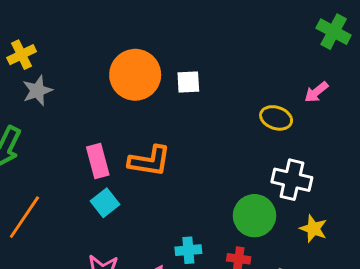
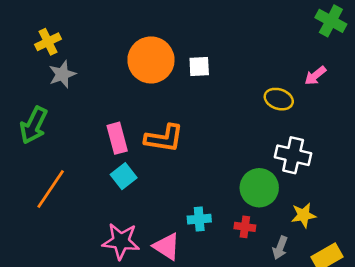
yellow star: (313, 229) -> (304, 215), moved, turned -30

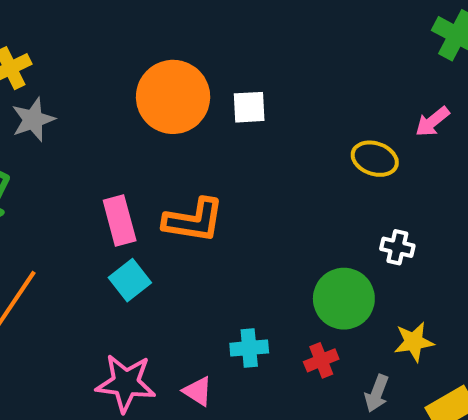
white cross: (293, 155) -> (397, 247), size x0.6
red cross: (245, 227) -> (321, 360), turned -30
pink triangle: (167, 246) -> (198, 391), size x0.7

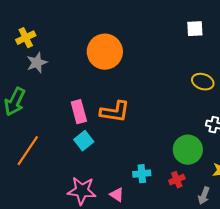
white square: (249, 107) -> (195, 29), moved

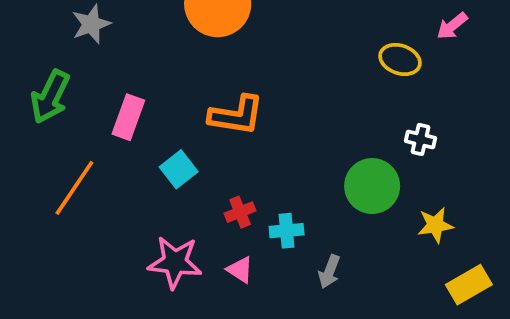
pink rectangle: (79, 112) -> (128, 117), moved, turned 35
red cross: (177, 180) -> (240, 212), moved
gray arrow: (204, 196) -> (329, 272), moved

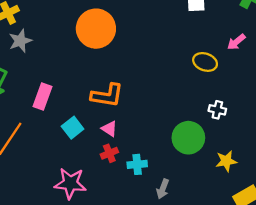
pink triangle: (240, 270) -> (109, 129), moved

